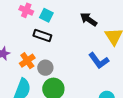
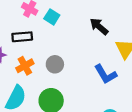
black rectangle: (42, 35) -> (22, 37), moved, turned -30
gray circle: (45, 68) -> (55, 64), moved

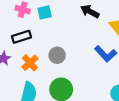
cyan square: (52, 17) -> (45, 12), turned -32

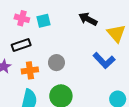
orange cross: (30, 63) -> (30, 70), turned 35

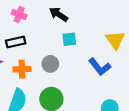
black arrow: (88, 19) -> (59, 14), moved
cyan square: (43, 21) -> (69, 39), moved

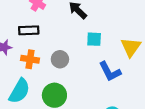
cyan square: (69, 39) -> (94, 39), moved

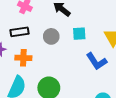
gray circle: (60, 59) -> (51, 36), moved

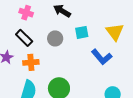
black rectangle: (19, 32) -> (24, 38), turned 60

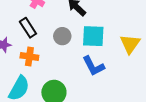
cyan square: (82, 32) -> (93, 36), size x1.5
blue L-shape: (102, 57) -> (93, 66), moved

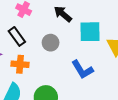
cyan square: (93, 36) -> (90, 32), moved

